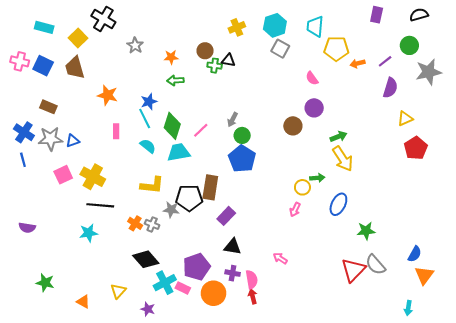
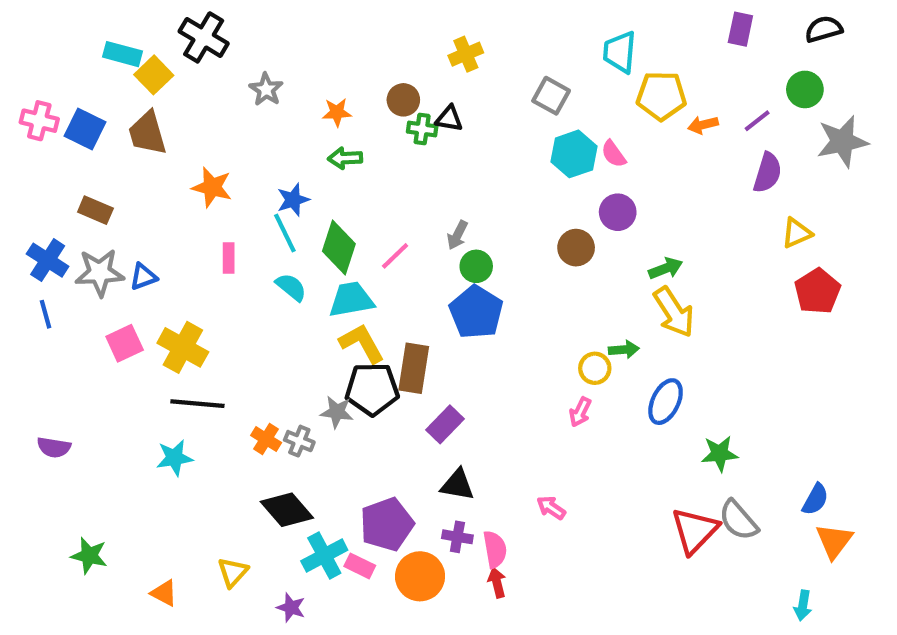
cyan hexagon: (275, 25) -> (574, 154), moved
cyan rectangle: (44, 27) -> (122, 54), moved
yellow L-shape: (152, 185) -> (362, 343), moved, turned -125

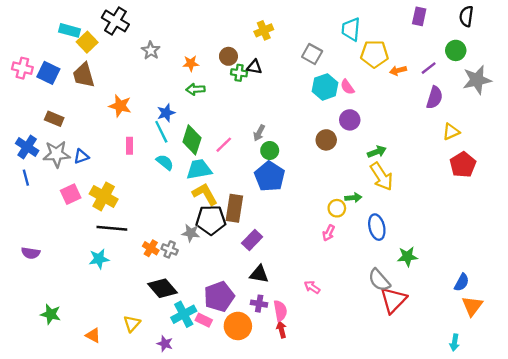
black semicircle: (824, 29) -> (466, 16), turned -66
blue ellipse: (666, 402) -> (377, 227), turned -40
gray semicircle: (738, 520) -> (379, 280), moved

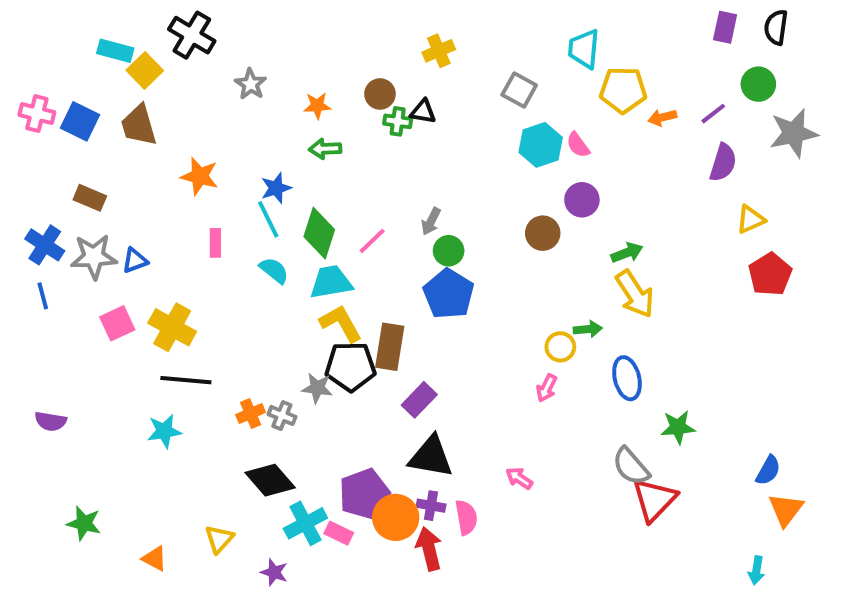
purple rectangle: (419, 16) -> (725, 27), moved
orange cross: (151, 248) -> (251, 413), turned 35
black triangle: (259, 274) -> (431, 457), size x1.4
orange circle: (238, 326) -> (396, 517), moved
red arrow: (281, 330) -> (429, 549), moved, size x1.5

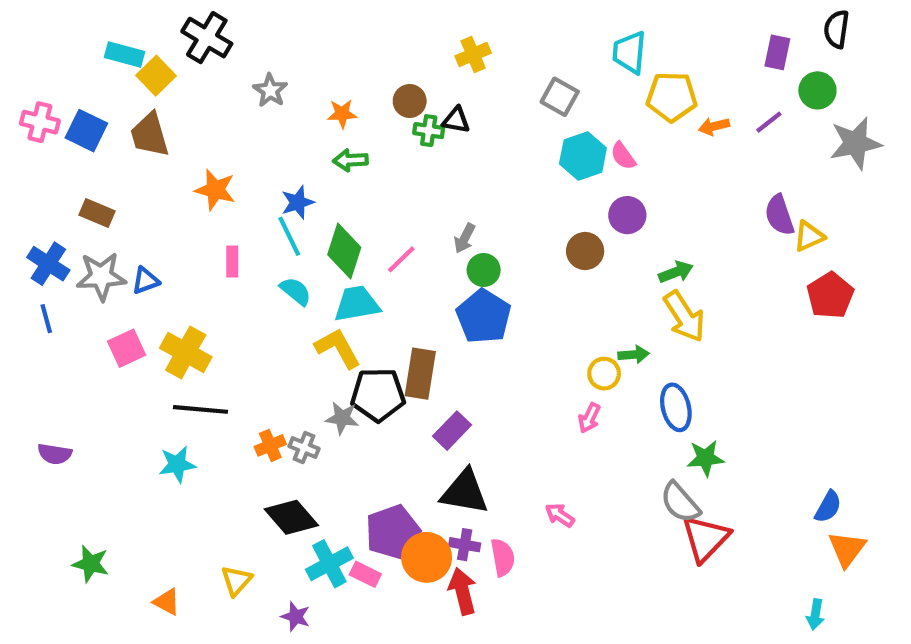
purple rectangle: (725, 27) -> (777, 52), moved
purple semicircle: (723, 163) -> (779, 215), moved, turned 144
yellow L-shape: (341, 323) -> (338, 348), moved
green star: (678, 427) -> (705, 458), moved

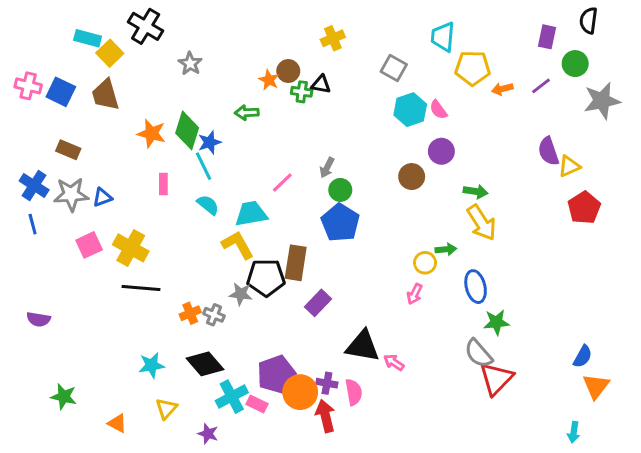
orange star: (342, 114) -> (269, 80), moved, turned 30
green diamond: (344, 251) -> (187, 130), moved
green arrow: (676, 272) -> (476, 191), turned 30
cyan star: (177, 464) -> (151, 365), moved
black triangle: (465, 492) -> (363, 346), moved

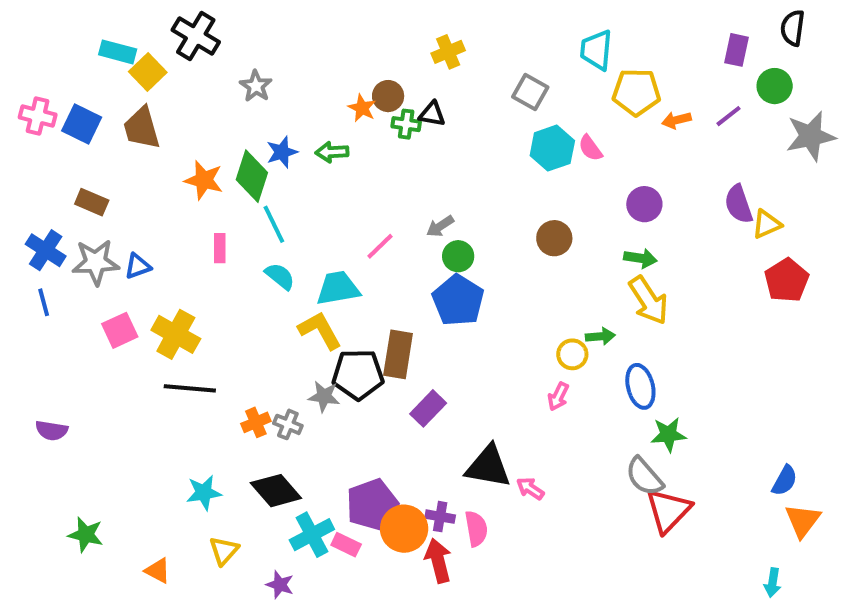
blue star: (209, 142) -> (282, 152), moved
purple circle: (441, 151) -> (644, 204), moved
gray arrow: (327, 168) -> (440, 226), turned 30

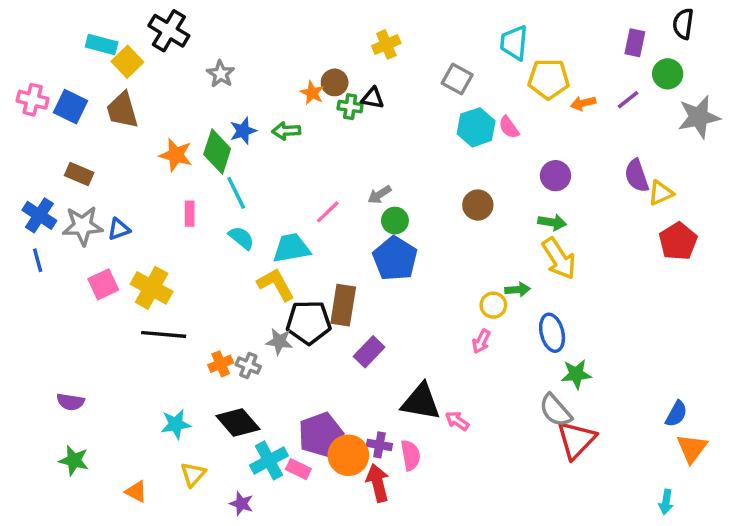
purple semicircle: (52, 430) -> (70, 402), moved

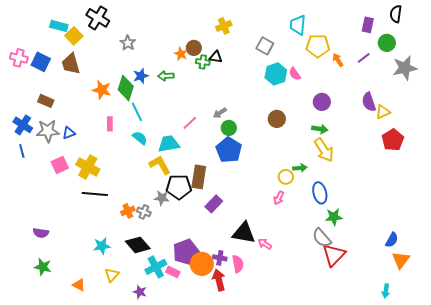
orange arrow: (583, 103) -> (338, 60), turned 72

